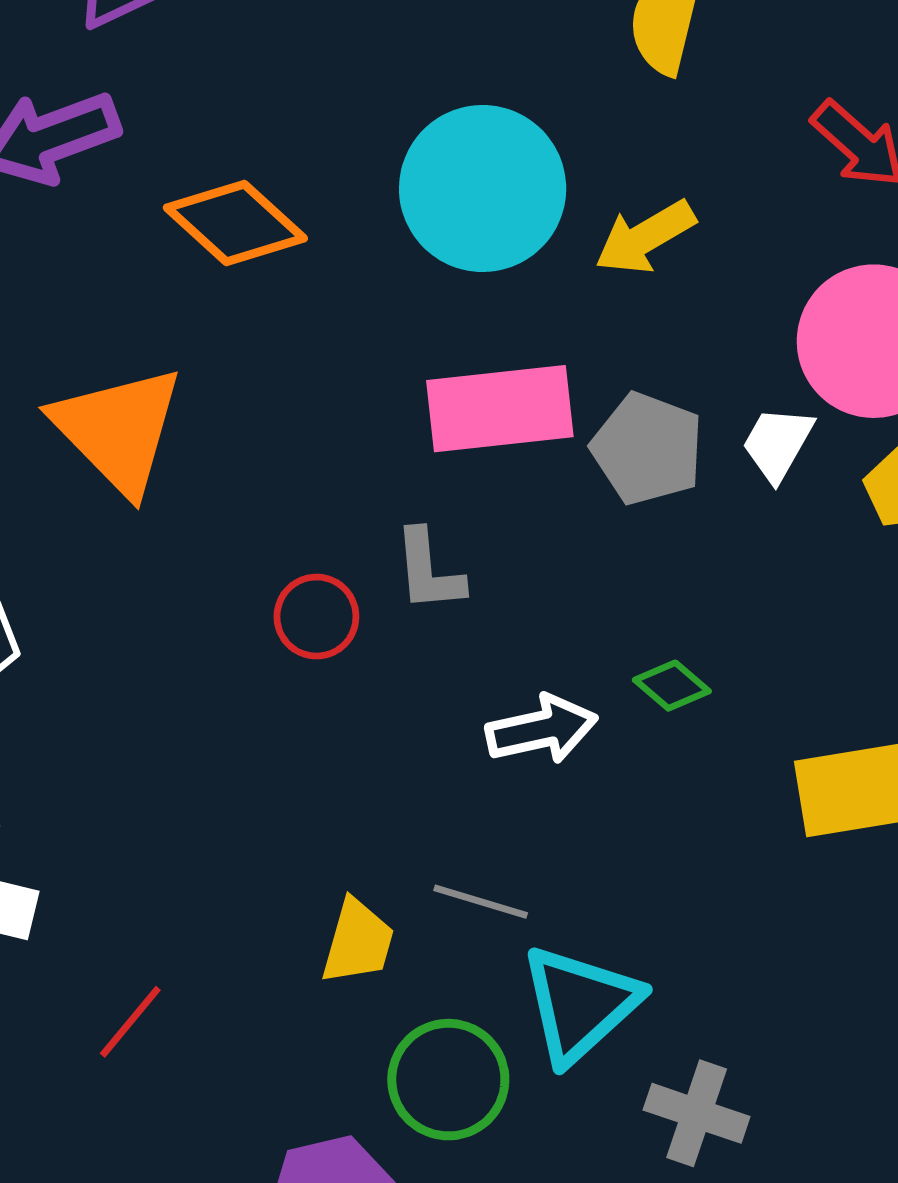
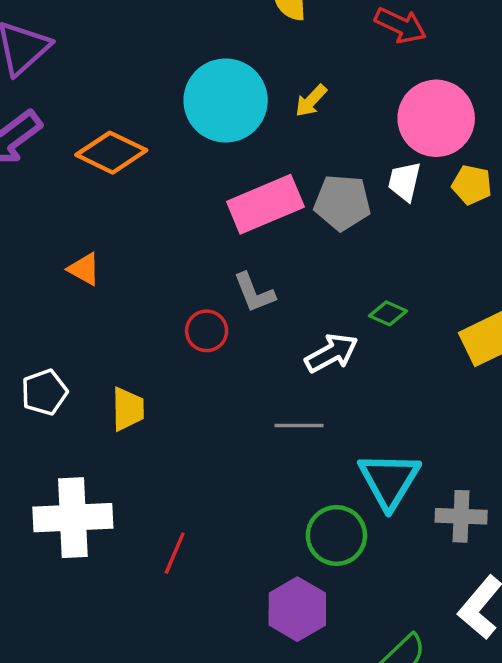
yellow arrow: (645, 237) -> (311, 101), size x0.7
orange triangle: (118, 430) -> (84, 269), size x0.5
gray line: (481, 902) -> (299, 426), moved
yellow trapezoid: (358, 942) -> (128, 409), moved

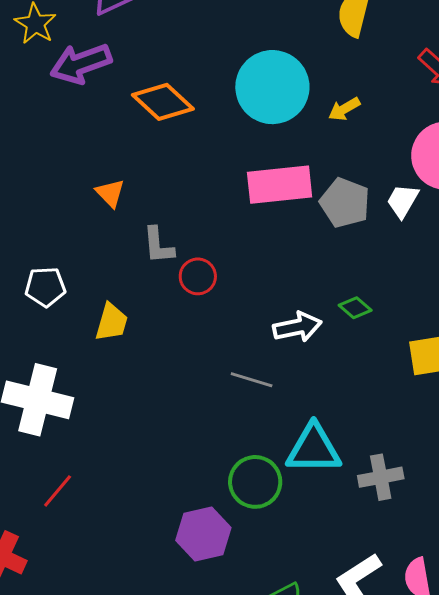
gray L-shape: (254, 293) -> (158, 245), moved
cyan triangle: (389, 480) -> (314, 449), turned 42
gray cross: (461, 516) -> (381, 477), moved, turned -30
red line: (175, 553) -> (58, 491), moved

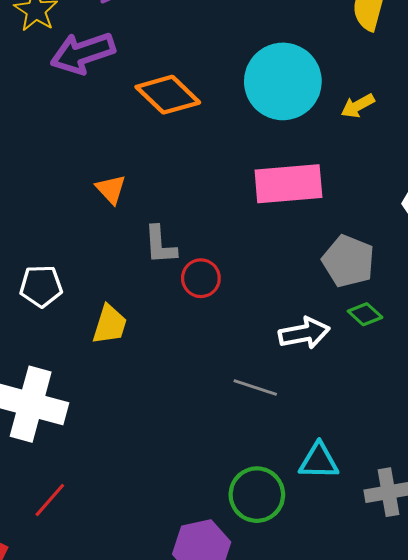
gray pentagon: (345, 203) -> (348, 261), moved
cyan triangle: (314, 449) -> (319, 461), size x0.7

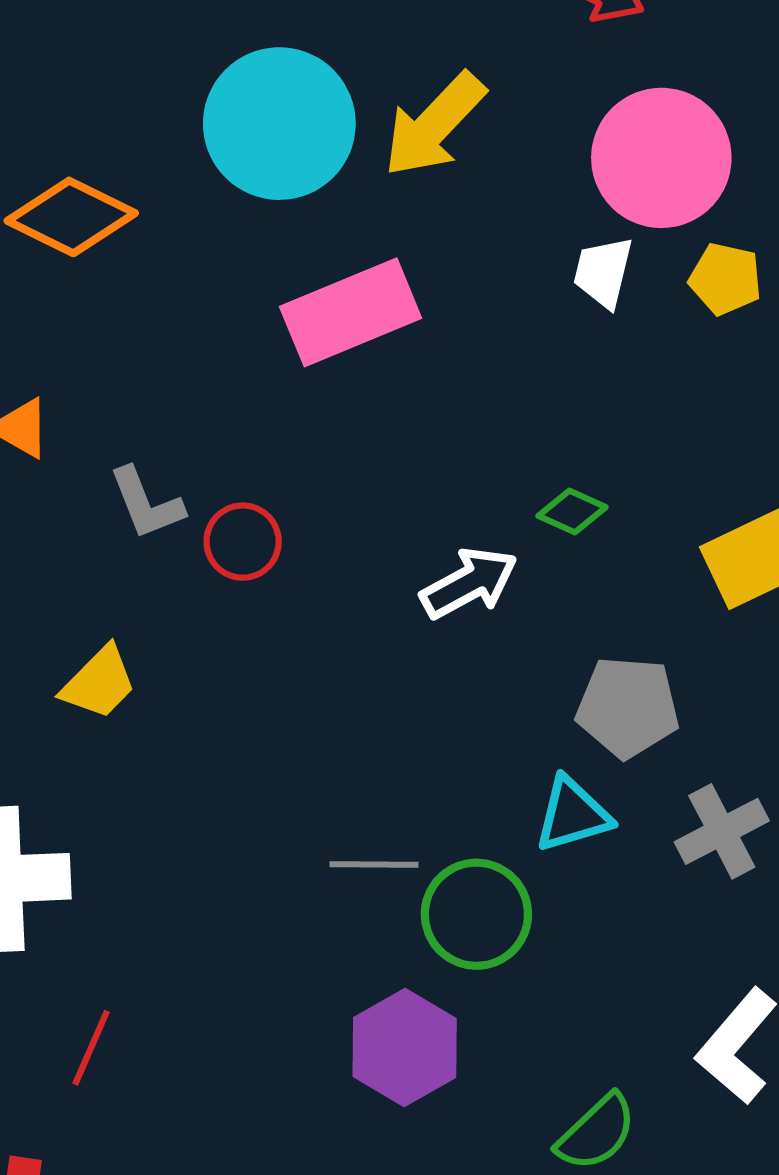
yellow arrow: (358, 106) -> (434, 125), size x1.8
gray pentagon: (348, 261) -> (628, 707), moved
yellow trapezoid: (110, 324) -> (99, 683), turned 45
gray line: (255, 388) -> (374, 864), moved

